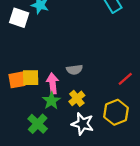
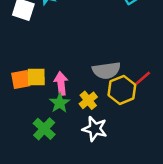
gray semicircle: (74, 70) -> (106, 70), moved, size x1.5
yellow hexagon: (116, 112) -> (122, 90), moved

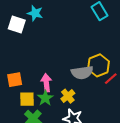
yellow square: (36, 77) -> (27, 99), moved
yellow hexagon: (122, 90) -> (98, 65), moved

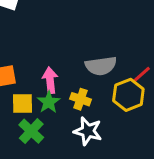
yellow hexagon: (98, 65) -> (128, 95), moved
yellow cross: (68, 96) -> (81, 99), turned -32

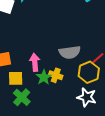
green star: (49, 102) -> (44, 77), moved
white star: (88, 131) -> (87, 97), moved

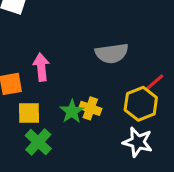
gray semicircle: (70, 52) -> (112, 53), moved
pink arrow: (35, 62) -> (41, 67), moved

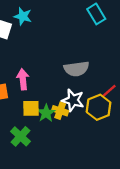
yellow square: (29, 113) -> (31, 108), moved
white star: (138, 142) -> (73, 100), moved

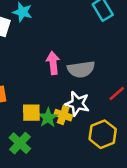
pink arrow: (23, 79) -> (53, 63), moved
yellow hexagon: (99, 107) -> (103, 134), moved

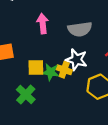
pink arrow: (53, 63) -> (43, 24), moved
green star: (48, 118) -> (51, 72), turned -30

